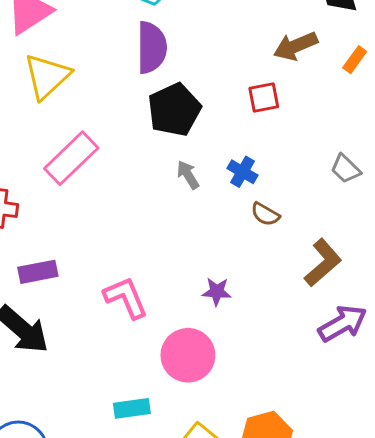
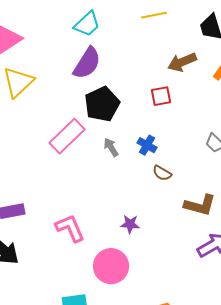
purple semicircle: (152, 47) -> (87, 63), turned 32
pink rectangle: (71, 158) -> (67, 136), moved
brown L-shape: (323, 263) -> (200, 205), turned 56

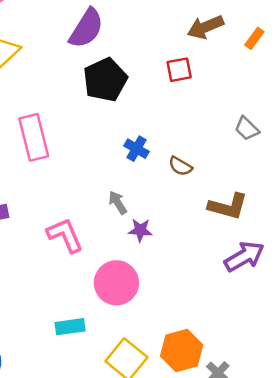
pink rectangle: (67, 136) -> (34, 137), moved, turned -60
blue cross: (147, 145) -> (136, 149), moved
gray arrow: (111, 147) -> (118, 203), moved

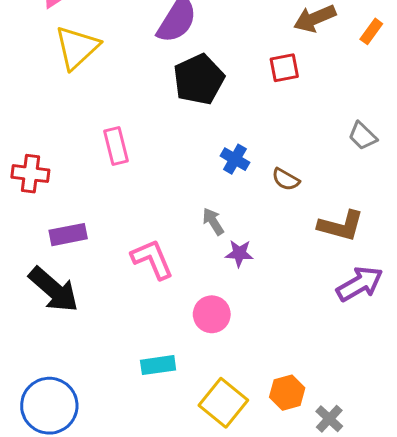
pink rectangle: (34, 137) -> (116, 146), size x0.7
pink circle: (116, 283) -> (212, 314), size x0.7
orange hexagon: (182, 350) -> (287, 393), size x0.7

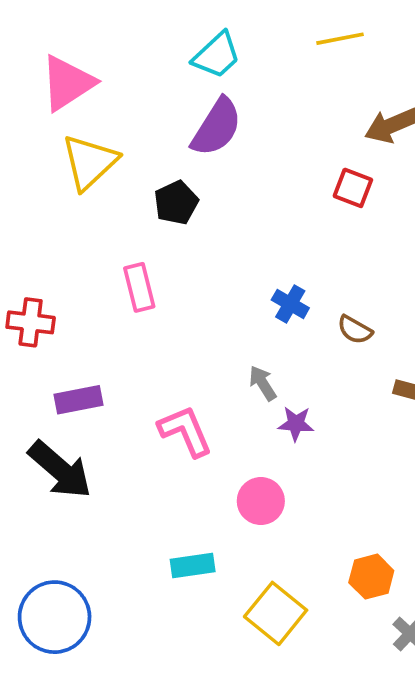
red square: (284, 68) -> (353, 188), turned 32
black pentagon: (199, 79) -> (176, 203), moved, size x0.7
orange hexagon: (287, 393) -> (371, 577), moved

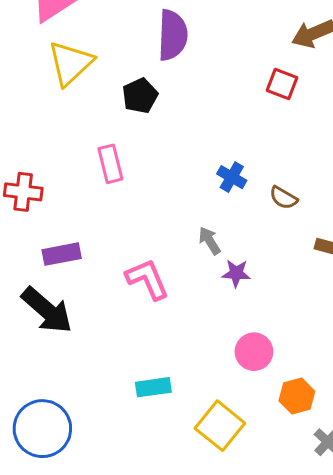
purple semicircle: (217, 127) -> (173, 35), turned -30
pink circle: (261, 501) -> (254, 352), moved

